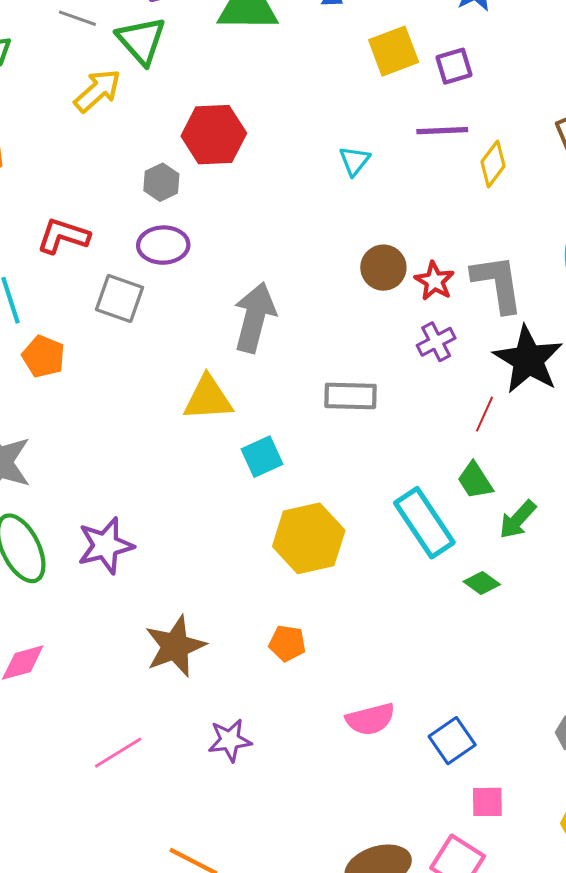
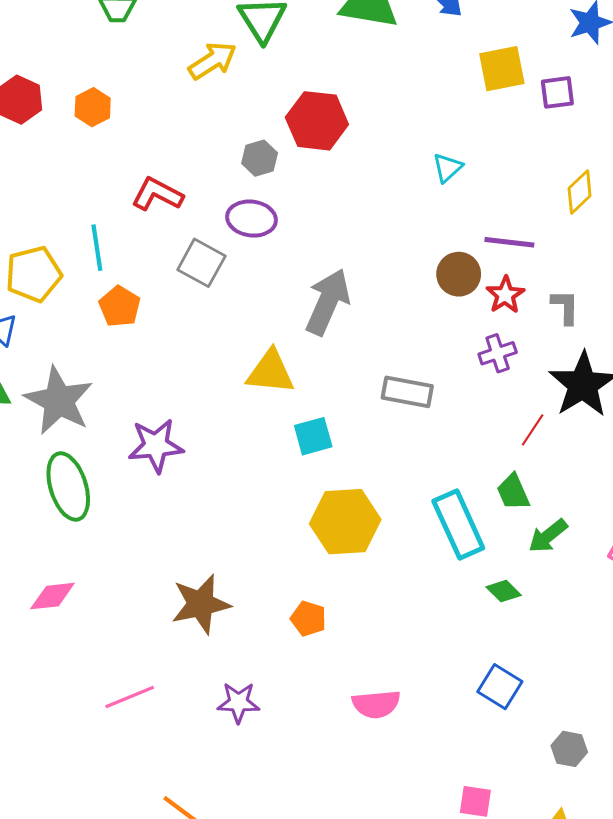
purple line: (442, 131) -> (509, 242), moved
gray L-shape: (497, 283) -> (565, 307), size x0.6
purple star: (106, 546) -> (156, 446), moved
blue square: (452, 741) -> (500, 687), moved, turned -33

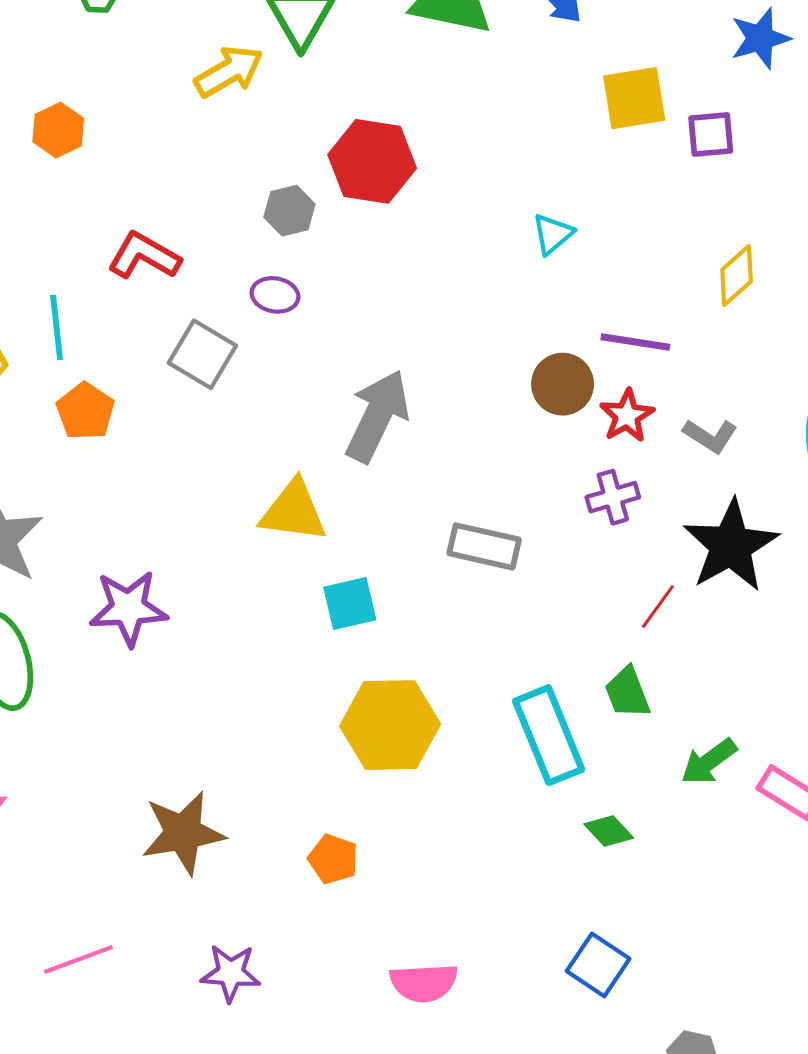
purple ellipse: (251, 219) -> (275, 295), size x0.7
gray L-shape: (565, 307) -> (710, 436), turned 120
green arrow: (548, 536) -> (709, 761), moved

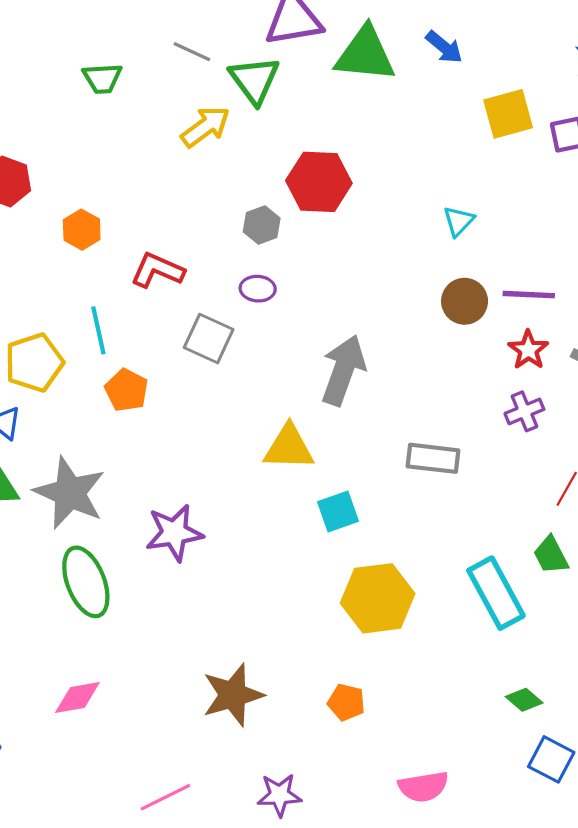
orange hexagon: (58, 130) -> (82, 230), moved
brown circle: (563, 384) -> (465, 301), moved
green diamond: (609, 831) -> (524, 700), moved

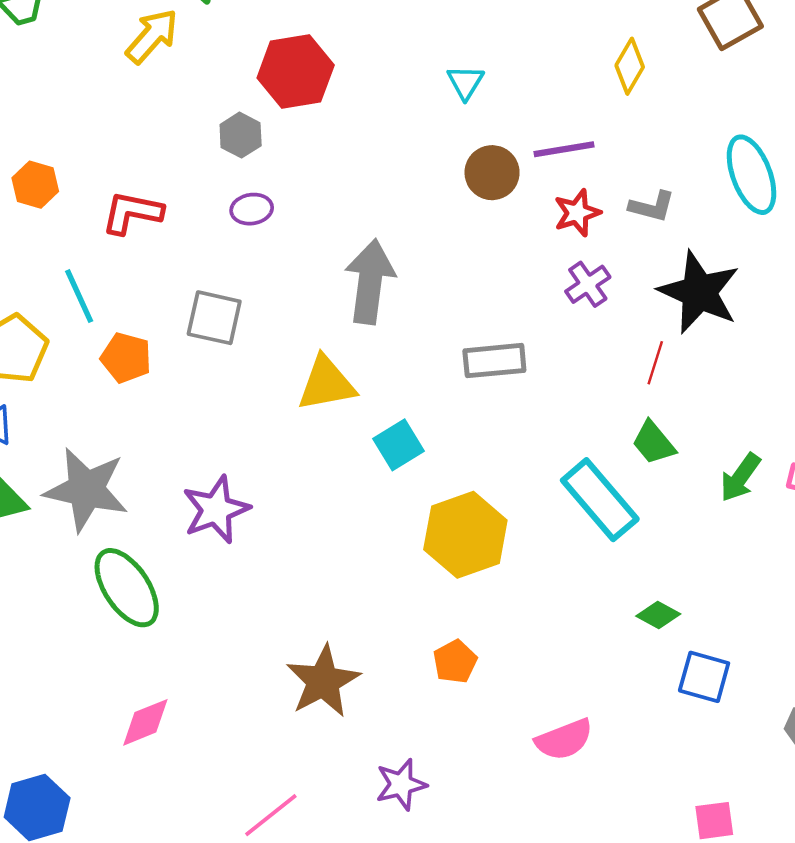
gray square: (209, 339) -> (214, 318), moved
red star: (528, 350) -> (577, 213), turned 30
orange pentagon: (346, 702) -> (455, 662), turned -30

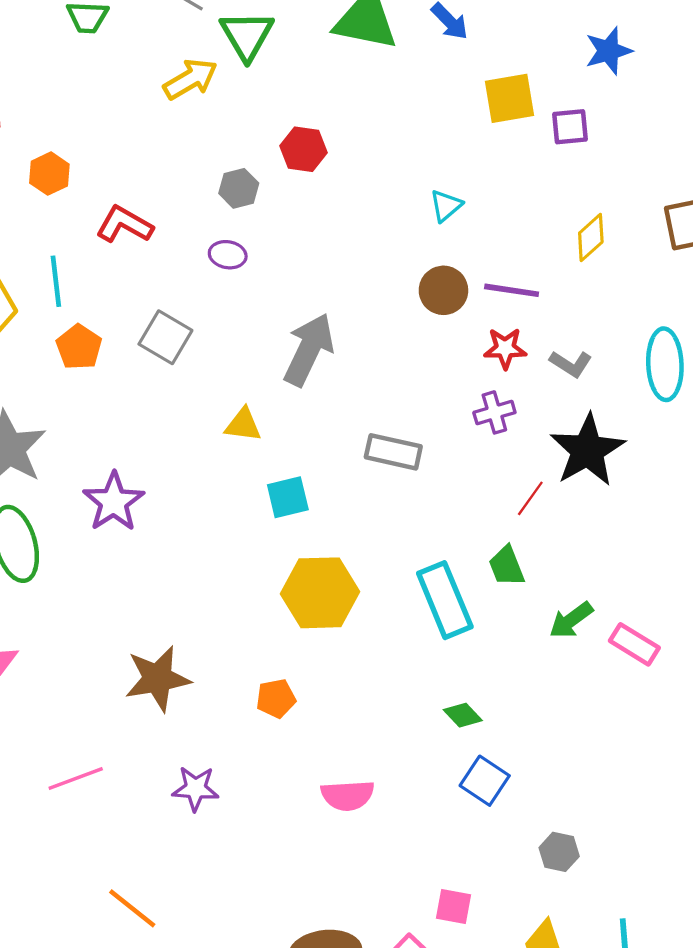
red hexagon: (296, 72) -> (304, 149), size x0.7
yellow triangle: (326, 384) -> (243, 425), size x0.7
purple star: (216, 510) -> (114, 502), turned -30

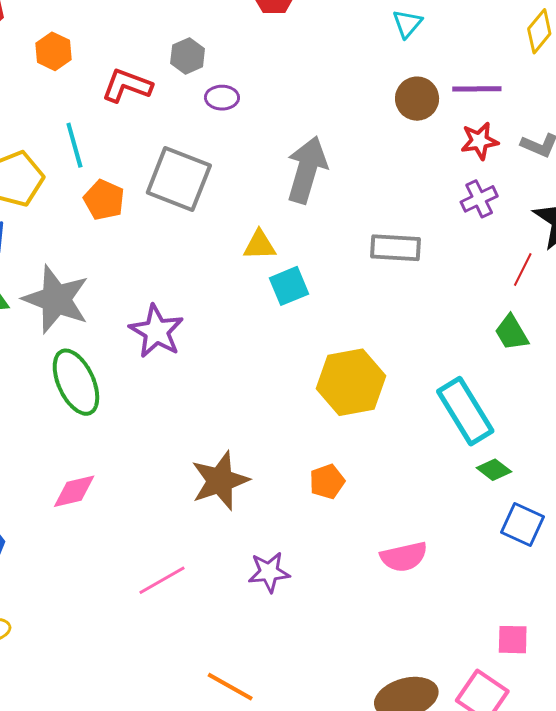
gray hexagon: (239, 188) -> (188, 56), moved
gray square: (165, 337) -> (179, 179), size x1.4
cyan square: (288, 497) -> (289, 286), moved
cyan rectangle: (445, 600) -> (465, 411), moved

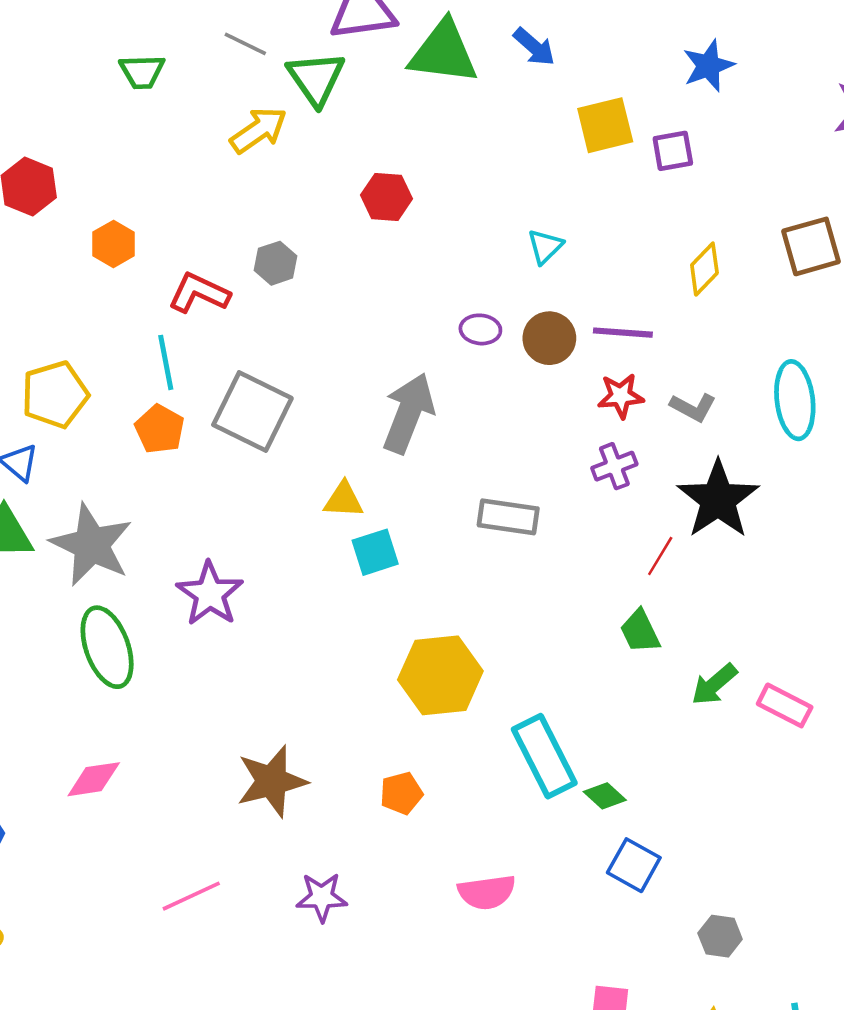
purple ellipse: (222, 98) -> (480, 329), moved
cyan line: (74, 145) -> (166, 362), moved
cyan rectangle: (465, 411) -> (544, 756), moved

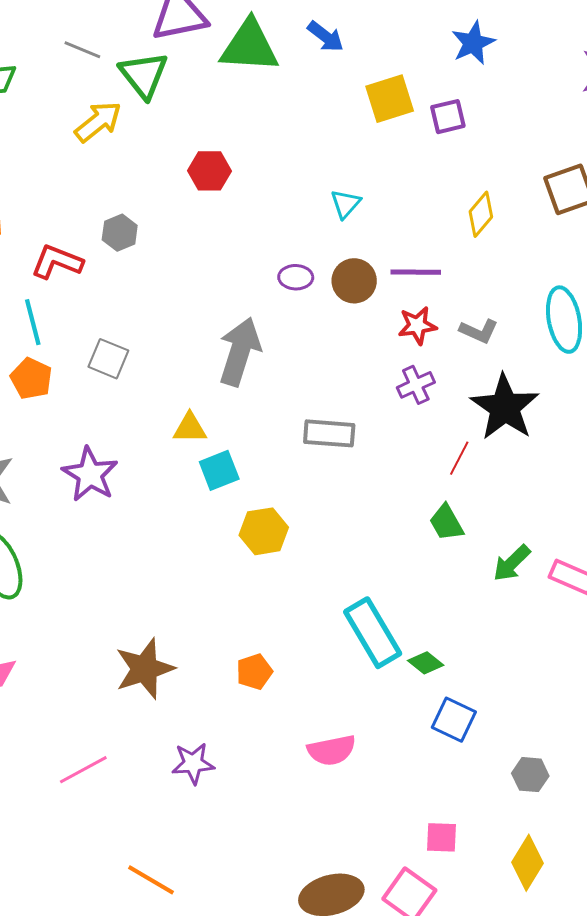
gray square: (252, 412) -> (108, 359), size x0.6
purple star: (210, 594) -> (90, 474), moved
yellow hexagon: (440, 675) -> (264, 531), moved, size x0.7

